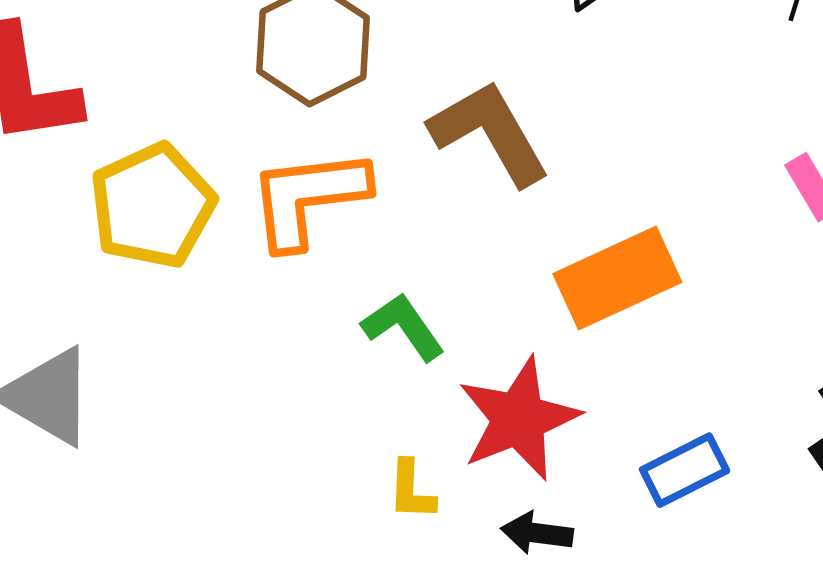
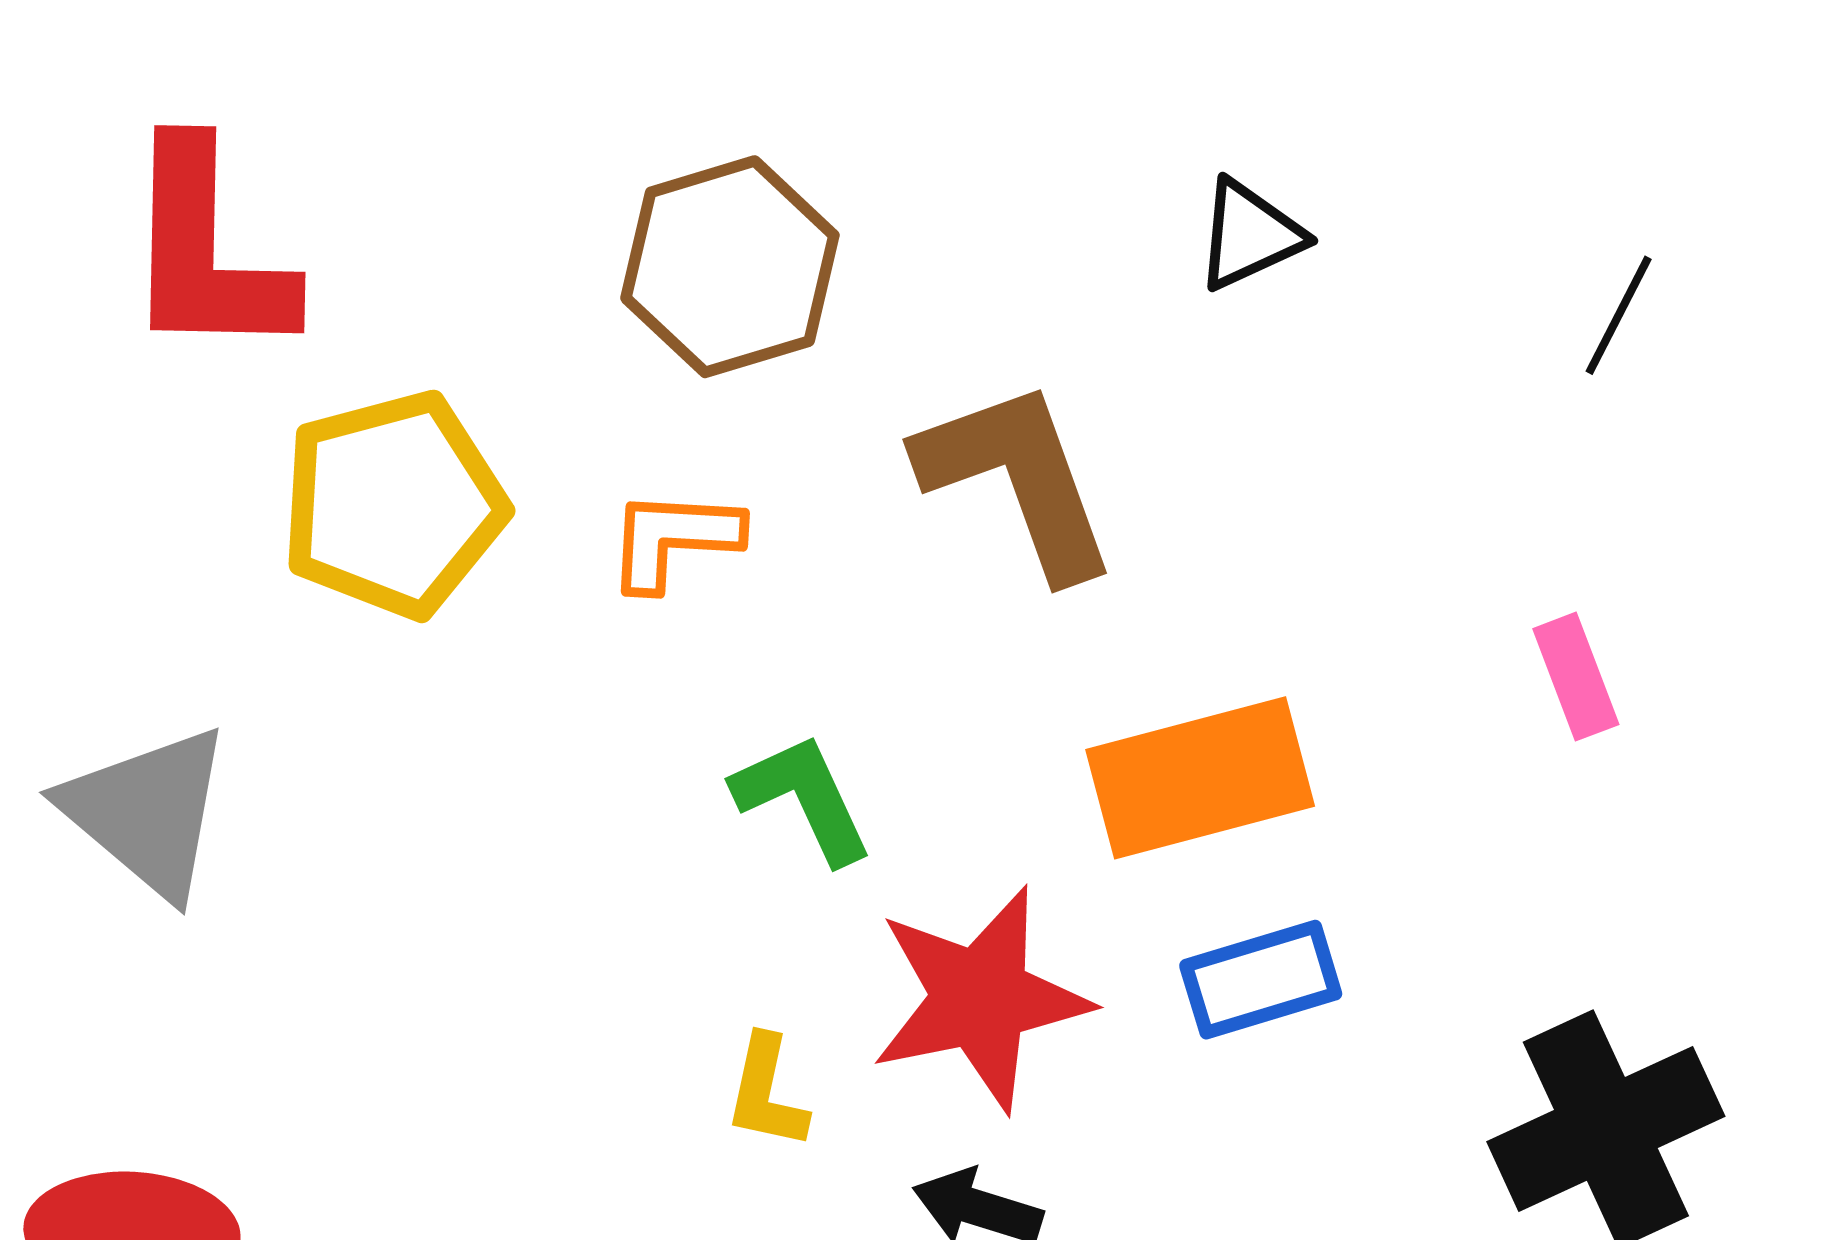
orange L-shape: (308, 198) -> (674, 539), size x0.6
blue rectangle: (685, 470) -> (1261, 980), moved

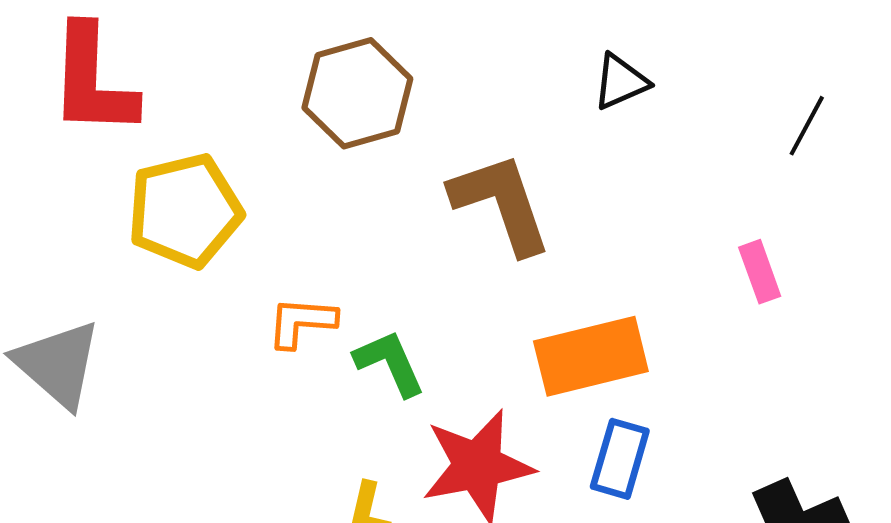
orange L-shape: (674, 539) -> (302, 322), moved
pink rectangle: (1576, 677) -> (760, 272), moved
blue rectangle: (1261, 980) -> (620, 459), turned -58

